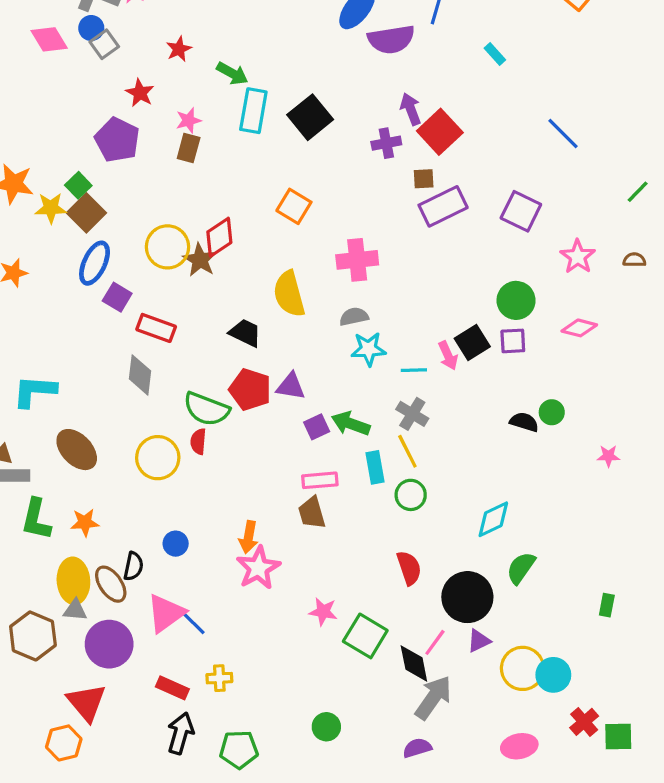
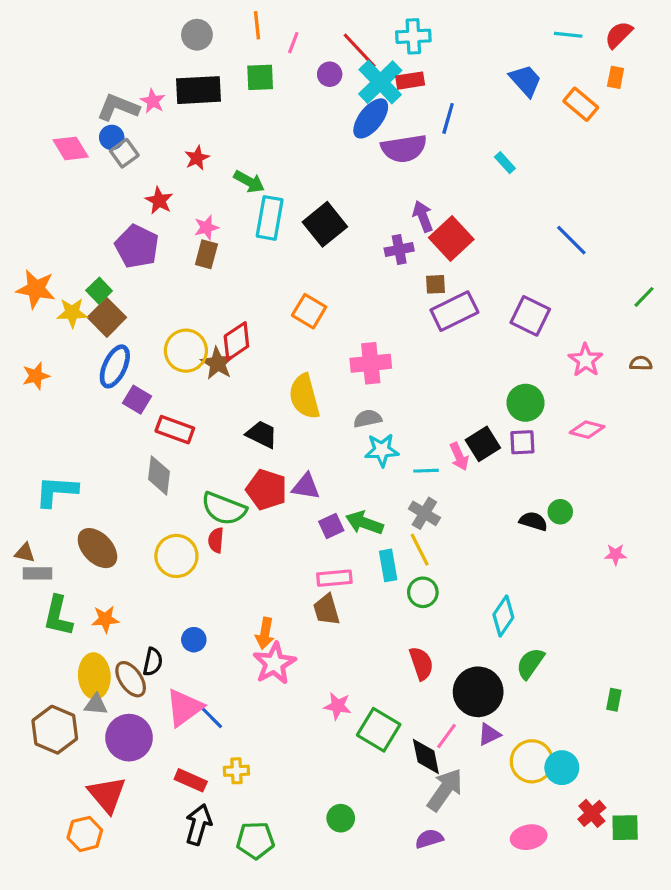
cyan diamond: (493, 519) -> (503, 616), turned -30

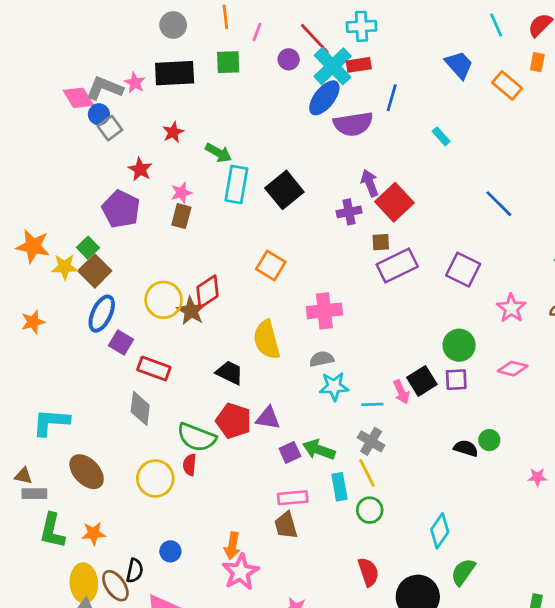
cyan line: (568, 35) -> (496, 25), turned 60
pink diamond: (71, 148) -> (78, 98), moved

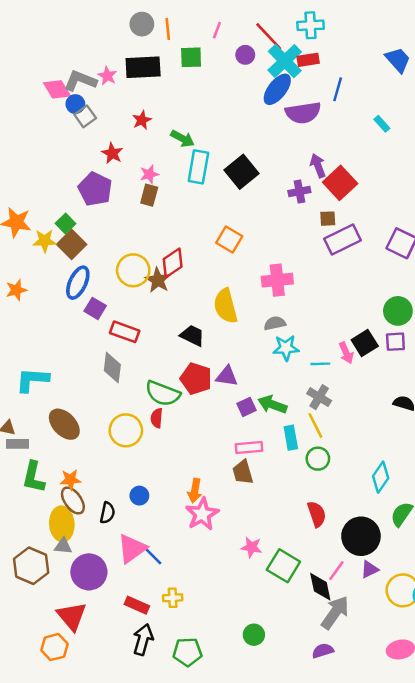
orange line: (225, 17) -> (168, 29), moved
brown ellipse: (115, 586) -> (73, 501), moved

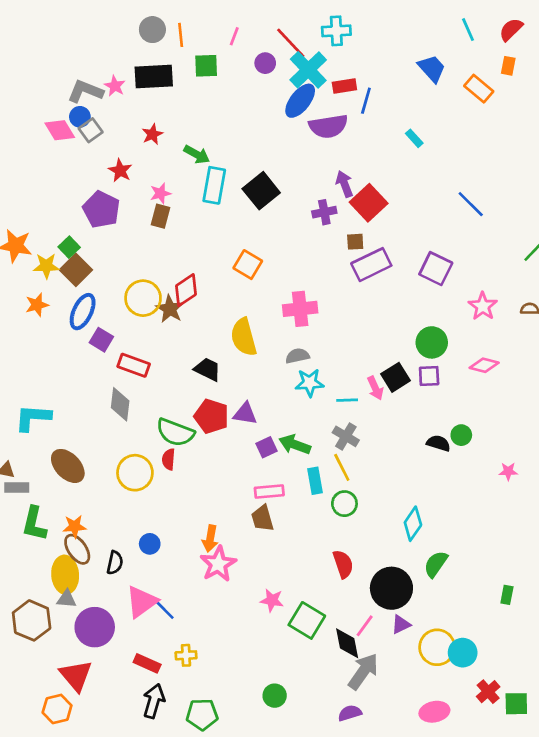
red rectangle: (308, 60) -> (344, 86), moved
pink diamond: (57, 89) -> (60, 130), moved
orange star: (16, 290) -> (37, 305), moved

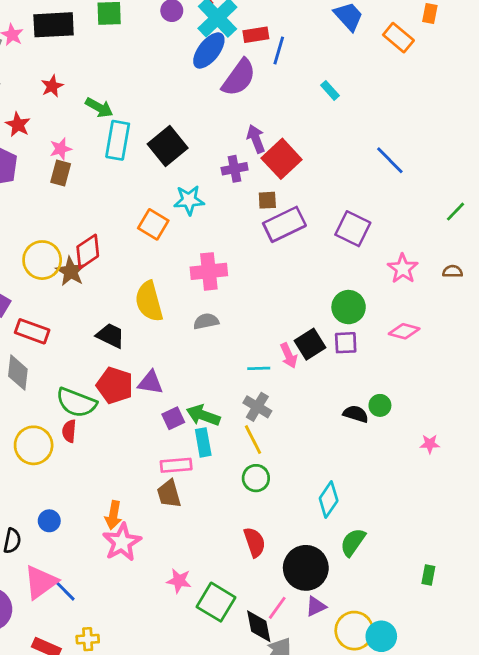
purple semicircle: (328, 126) -> (239, 78), turned -45
cyan star: (310, 383) -> (189, 200), moved
cyan rectangle: (315, 481) -> (203, 442), moved

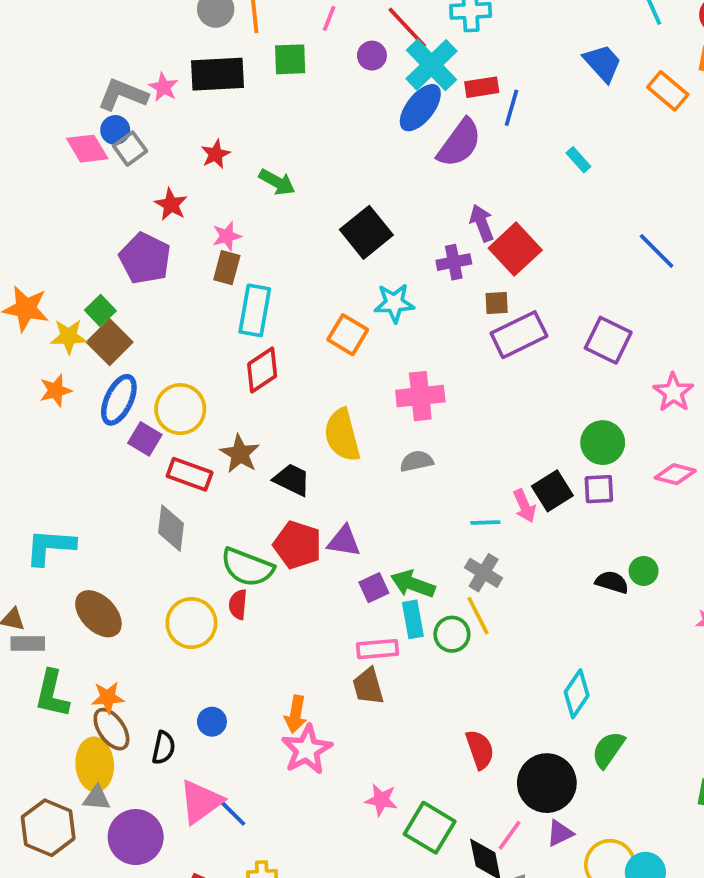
cyan rectangle: (118, 140) -> (255, 310), moved
yellow circle: (42, 260) -> (180, 409), moved
brown star: (71, 271) -> (240, 454), moved
green circle: (256, 478) -> (452, 634), moved

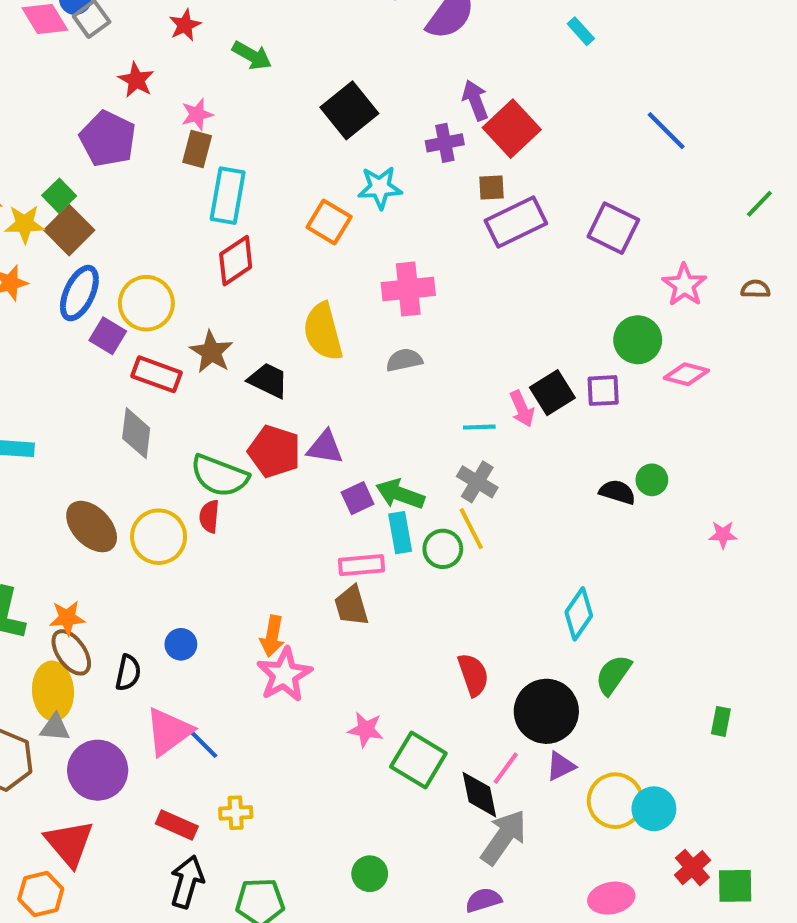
green circle: (603, 443) -> (638, 340), moved
brown ellipse: (98, 614) -> (92, 527), moved

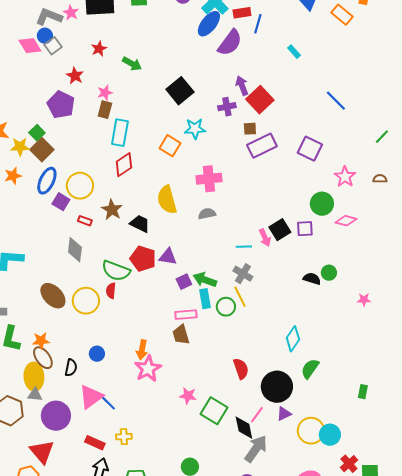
red rectangle: (157, 374) -> (85, 221), size x0.6

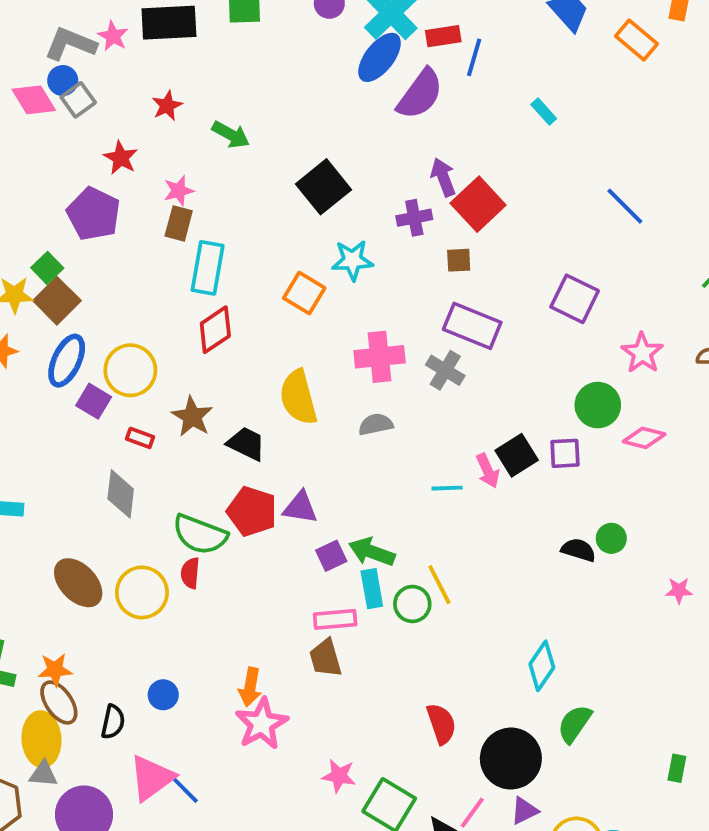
purple rectangle: (262, 146) -> (472, 326), moved, turned 48
gray cross: (243, 274) -> (445, 370), moved

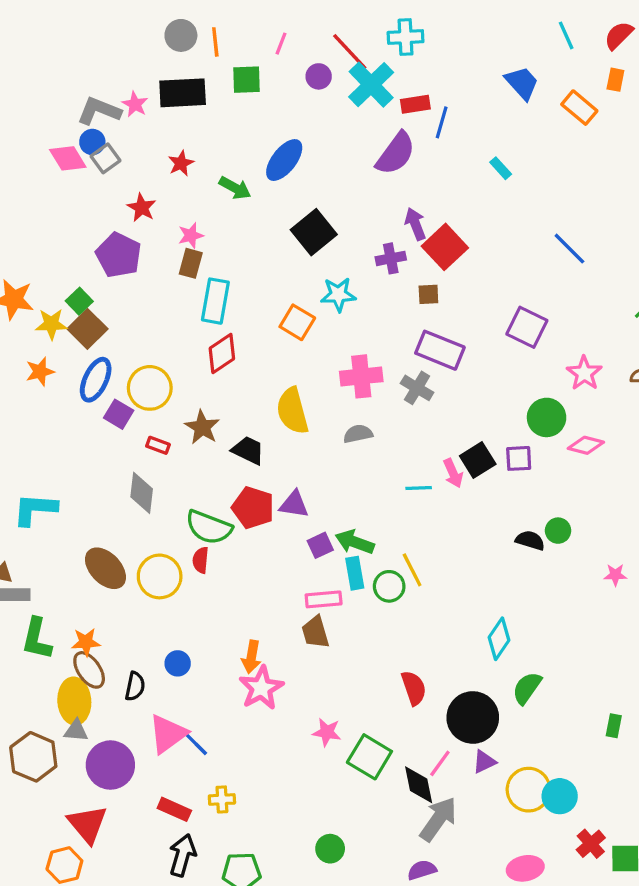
blue ellipse: (380, 57) -> (284, 160), moved

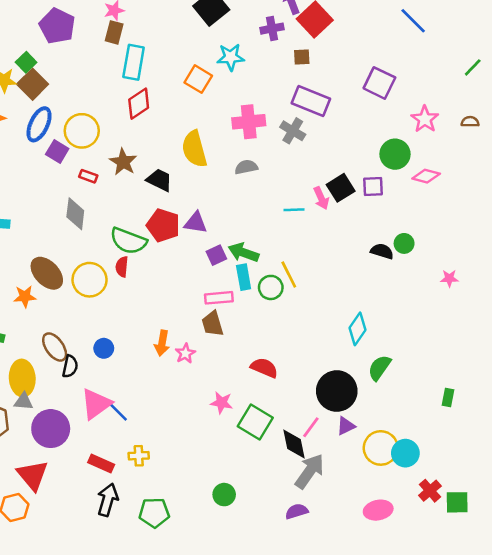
orange star: (86, 642) -> (25, 297), moved
brown ellipse: (89, 670) -> (55, 347), moved
pink star: (261, 688) -> (185, 353), moved, size x0.6
red semicircle: (414, 688) -> (264, 368), moved, turned -48

